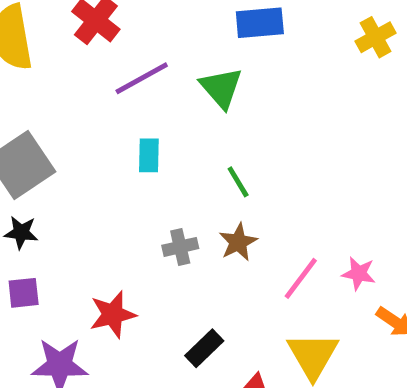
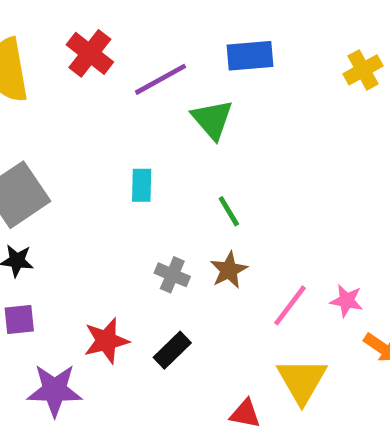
purple line: (142, 78) -> (160, 79), moved
gray cross: (180, 247) -> (172, 275), turned 36
black rectangle: (204, 348) -> (172, 350), moved

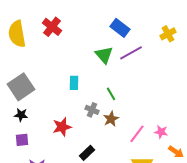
blue rectangle: (250, 56) -> (120, 28), turned 42
purple line: (160, 79) -> (131, 53), moved
gray cross: (172, 275) -> (92, 110), moved
red star: (106, 341) -> (62, 127), moved

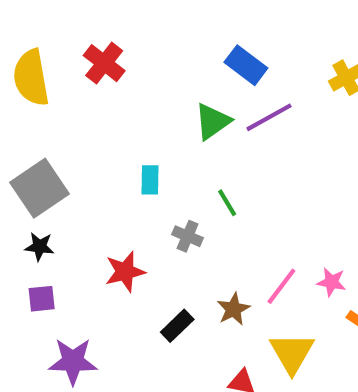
green triangle: (104, 55) -> (213, 121), turned 36
brown star: (111, 119) -> (233, 309), moved

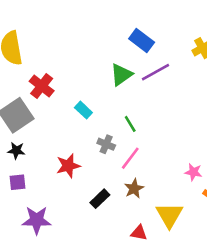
red cross: (104, 63) -> (42, 86), moved
cyan rectangle: (150, 180) -> (83, 110), turned -48
pink line: (281, 286) -> (130, 158), moved

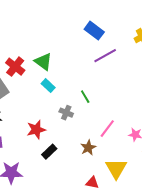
green triangle: (121, 75) -> (43, 62), moved, turned -48
pink line: (130, 158) -> (107, 129), moved
black rectangle: (100, 199) -> (49, 152), moved

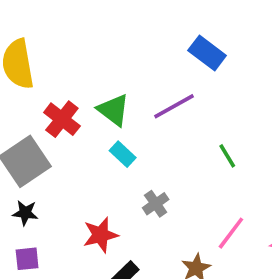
purple line: (105, 56) -> (174, 106), moved
green line: (85, 97) -> (227, 156), moved
gray cross: (66, 113) -> (156, 204), turned 32

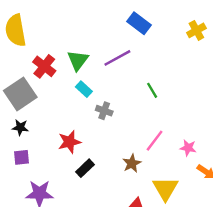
green triangle: (113, 110) -> (78, 60), turned 30
gray cross: (156, 204) -> (104, 111), moved, turned -35

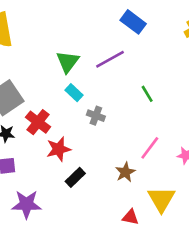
red cross: (44, 66) -> (38, 122), moved

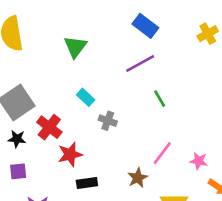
purple line: (110, 59) -> (140, 64), moved
green triangle: (68, 62) -> (75, 47), moved
black rectangle: (75, 177) -> (87, 183), turned 36

